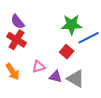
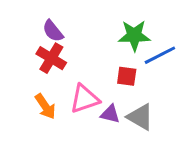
red square: (67, 52) -> (127, 76), turned -32
pink triangle: (39, 67) -> (84, 99), size x1.5

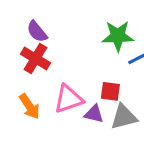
red square: (127, 76) -> (110, 91), moved
gray triangle: (140, 117) -> (124, 117), turned -44

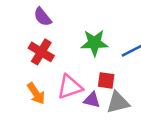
purple semicircle: (37, 32) -> (43, 17), moved
green star: (118, 36) -> (94, 43), moved

